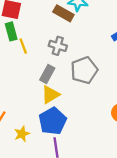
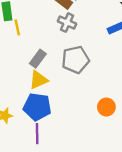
gray cross: (58, 46) -> (67, 23), moved
blue pentagon: (53, 121) -> (37, 107), turned 30

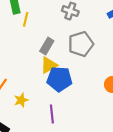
yellow line: (17, 27) -> (26, 19), turned 32
blue pentagon: (37, 107) -> (59, 79), moved

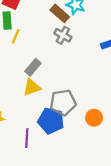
gray pentagon: (81, 44) -> (63, 103), moved
blue pentagon: (59, 79) -> (51, 121), moved

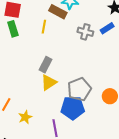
gray cross: (63, 35) -> (85, 32), moved
yellow line: (16, 36) -> (44, 27), moved

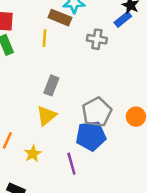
blue rectangle: (107, 28) -> (123, 19), moved
yellow triangle: (49, 82) -> (46, 116), moved

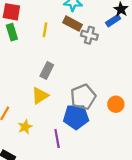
brown rectangle: (60, 18) -> (72, 24), moved

